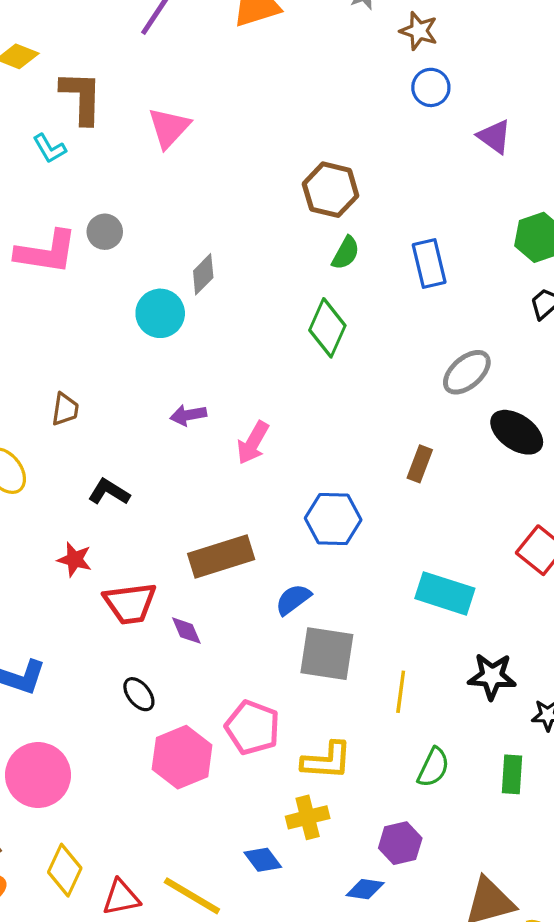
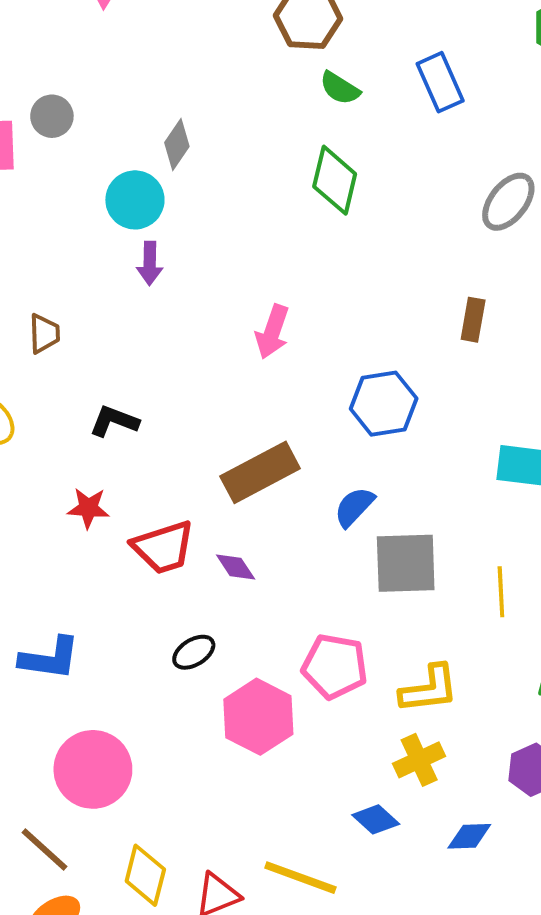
green semicircle: (346, 253) -> (340, 88), turned 104
purple arrow: (188, 415) -> (150, 263), moved, turned -68
black ellipse: (139, 694) -> (194, 652), turned -72
blue diamond: (365, 889) -> (469, 836), moved

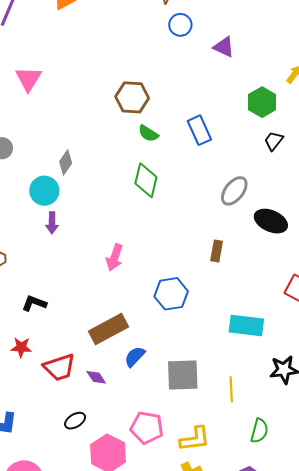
blue semicircle: (354, 507) -> (135, 357), moved

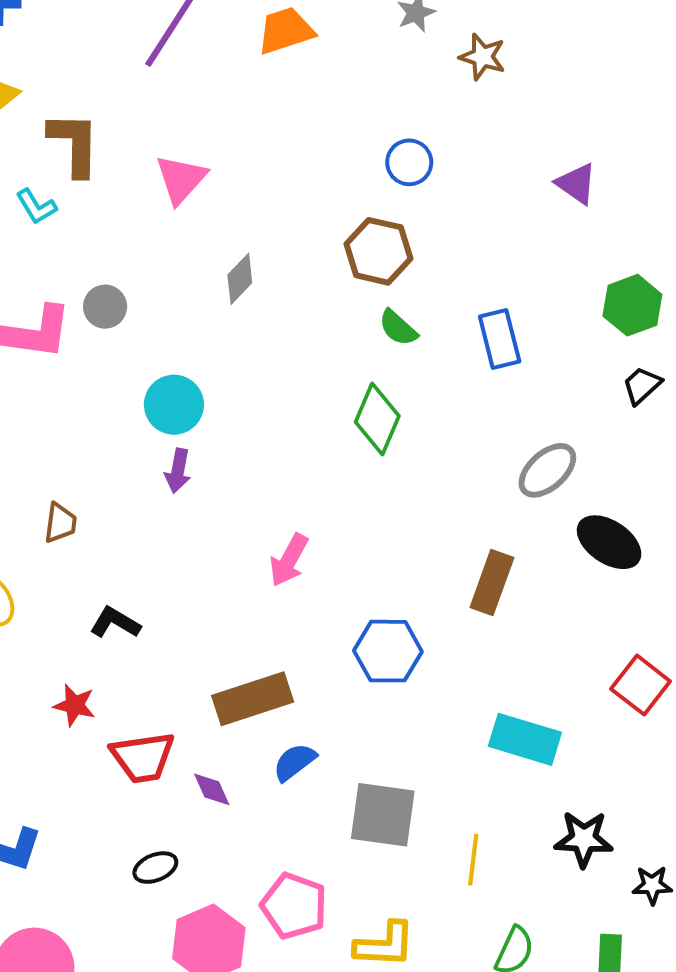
blue circle: (180, 25) -> (409, 162), moved
gray diamond: (66, 162) -> (240, 279), moved
brown rectangle: (217, 251) -> (492, 582), size x1.4

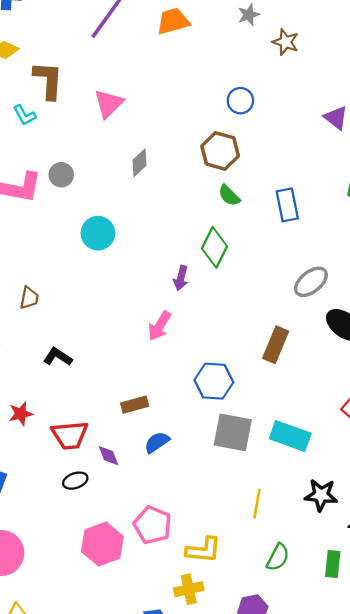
purple arrow: (178, 471) -> (181, 278), moved
brown rectangle: (253, 699) -> (135, 405), size x0.6
red star: (75, 705) -> (21, 414), moved, turned -30
gray square: (383, 815) -> (233, 432), moved
black ellipse: (155, 868) -> (75, 481), moved

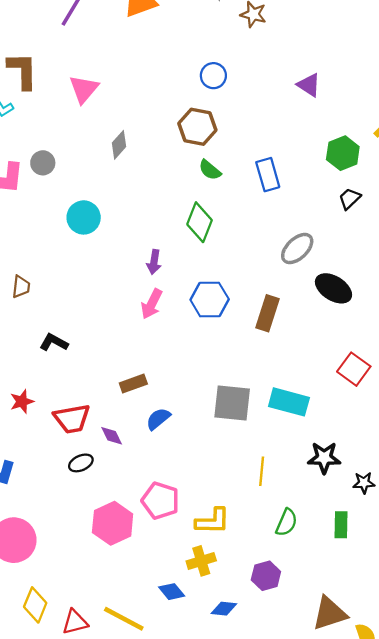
purple arrow: (181, 278) -> (154, 262), moved
blue hexagon: (214, 381) -> (210, 300), moved

